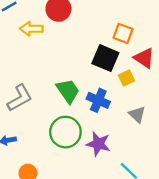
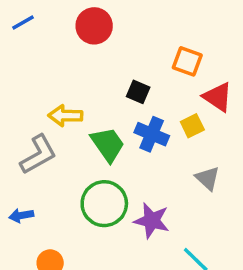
yellow arrow: (31, 29) -> (65, 116), moved
black square: (105, 58) -> (138, 92), moved, size x0.6
blue cross: (98, 100) -> (152, 134), moved

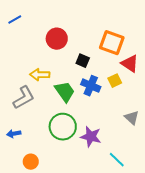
red circle: (94, 26) -> (57, 39), moved
orange square: (187, 61) -> (112, 43), size x1.4
gray triangle: (208, 178) -> (132, 118), moved

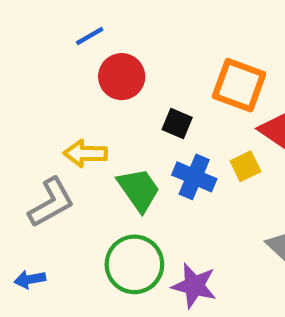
blue line: (15, 20) -> (90, 36), moved

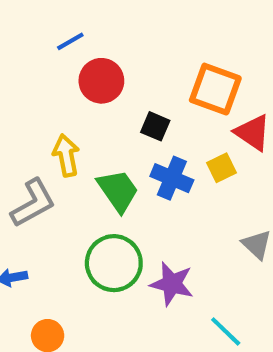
yellow arrow: (85, 153) -> (66, 155), turned 78

